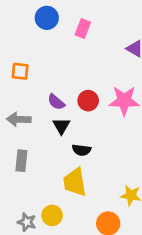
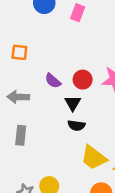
black triangle: (61, 126) -> (73, 103), moved
yellow trapezoid: (75, 182) -> (94, 158), moved, turned -44

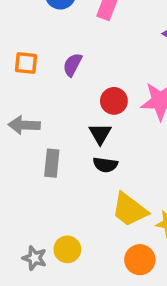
purple semicircle: (53, 81) -> (73, 65), moved, turned 77
gray rectangle: (21, 135) -> (52, 163), moved

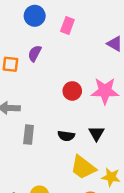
purple semicircle: (73, 65) -> (35, 53), moved
black triangle: (100, 134) -> (96, 133), moved

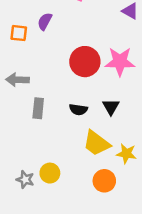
red circle: (72, 91) -> (85, 62), size x1.5

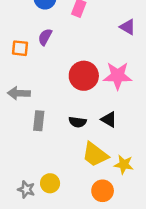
black triangle: (111, 107) -> (109, 119), turned -30

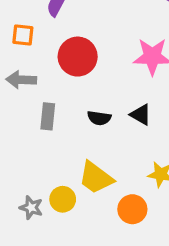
orange square: (20, 48) -> (23, 35), moved
red circle: (84, 76) -> (78, 57), moved
yellow trapezoid: (95, 154) -> (96, 178), moved

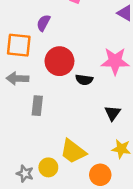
orange square: (23, 35) -> (19, 45), size x1.5
black triangle: (141, 115) -> (113, 113), moved, turned 35
black semicircle: (99, 118) -> (84, 80), moved

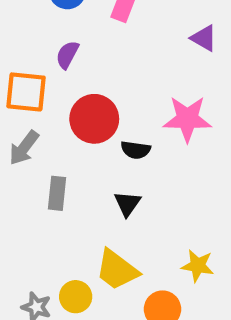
gray arrow: (17, 78) -> (24, 148), turned -55
black triangle: (113, 113) -> (127, 204), moved

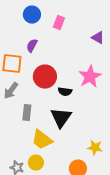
pink star: (187, 119) -> (90, 77), turned -30
black triangle: (127, 204) -> (61, 118), size x1.6
yellow trapezoid: (117, 270) -> (42, 140), moved

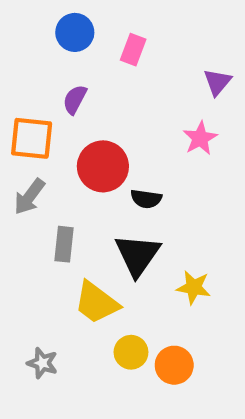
purple triangle: (98, 38) -> (217, 82), turned 40
pink star: (90, 77) -> (200, 138), moved, size x0.7
yellow star: (95, 148) -> (194, 287), moved
yellow circle: (36, 163) -> (131, 352), moved

